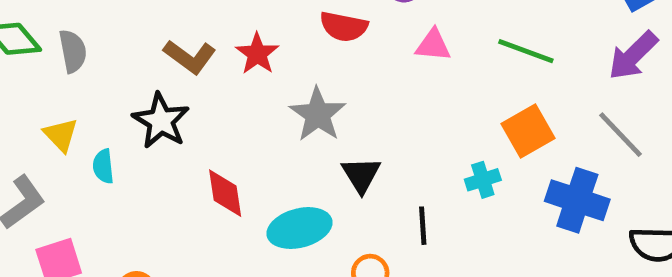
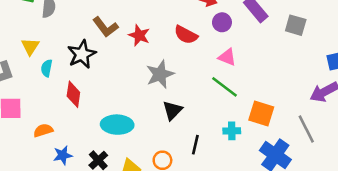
green line: (526, 51) -> (224, 87), moved
red star: (257, 54) -> (139, 35), turned -30
orange square: (528, 131) -> (261, 114), turned 30
red diamond: (225, 193) -> (73, 94), moved
cyan ellipse: (300, 228) -> (117, 125), moved

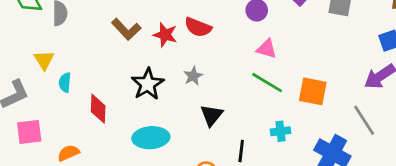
red semicircle: (186, 35) -> (198, 27), moved
black star: (82, 54) -> (148, 84), moved
gray star: (160, 74) -> (193, 76), size x0.6
orange square: (261, 114) -> (313, 91), moved

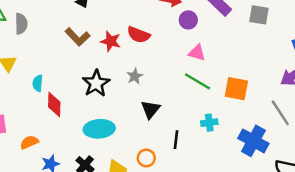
cyan semicircle: (65, 82) -> (38, 83), moved

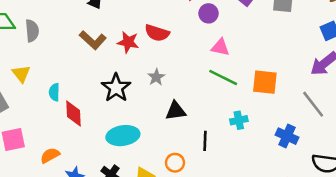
black triangle: (150, 109) -> (176, 111), turned 48
blue cross: (253, 141) -> (287, 136), size x0.7

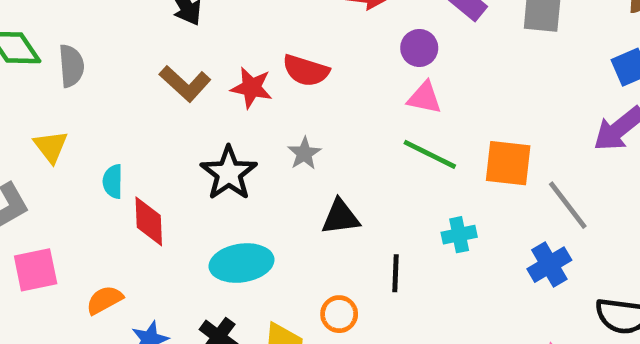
purple circle: (209, 13) -> (419, 48), moved
gray line: (313, 104) -> (568, 205), moved
blue cross: (287, 136) -> (549, 265), turned 35

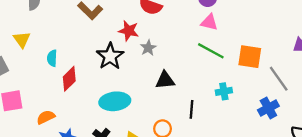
red star: (251, 88) -> (129, 31), moved
red diamond: (149, 221) -> (69, 79), turned 45

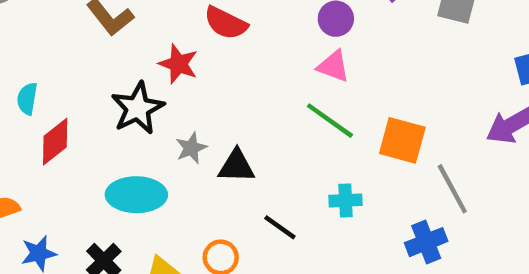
gray star: (148, 48) -> (191, 148), moved
black line: (191, 109) -> (280, 227), turned -66

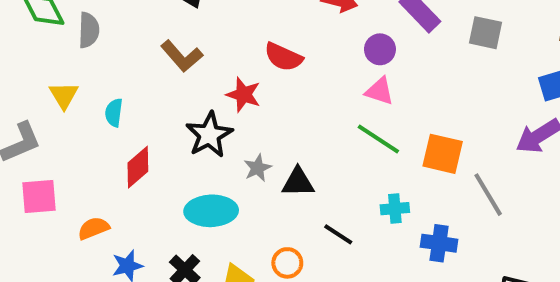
cyan semicircle: (27, 99) -> (114, 113), moved
blue cross: (426, 242) -> (439, 243), moved, turned 32

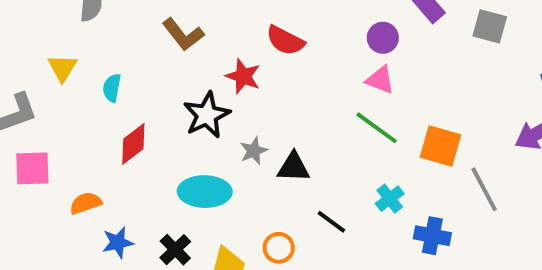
cyan cross: (395, 209) -> (390, 199), turned -36

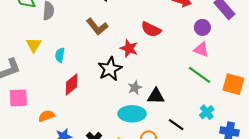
cyan ellipse: (205, 192) -> (132, 114), moved

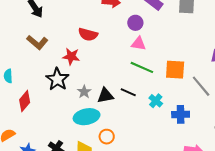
black line: (176, 125) -> (128, 92), moved

